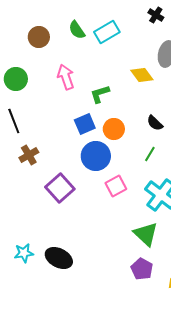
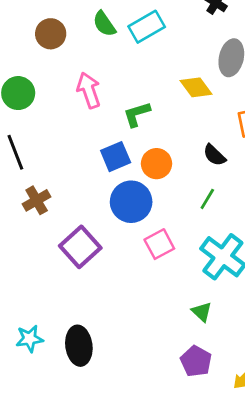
green triangle: (146, 234) -> (202, 312), size x0.6
black ellipse: (59, 258) -> (79, 346), turned 56

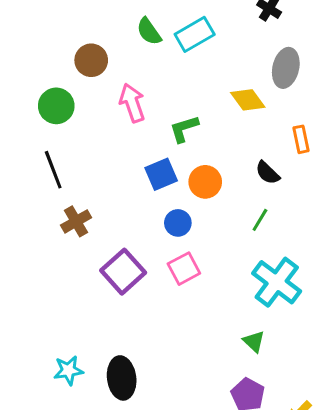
brown circle: (51, 34) -> (91, 60), moved
blue circle: (131, 202) -> (178, 223), size x0.6
pink square: (159, 244) -> (184, 269), moved

